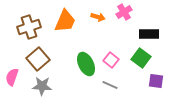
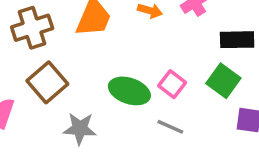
green ellipse: (86, 64) -> (129, 91), turned -45
gray star: (42, 86) -> (80, 129), moved

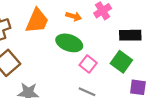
green ellipse: (129, 91) -> (69, 43), moved

